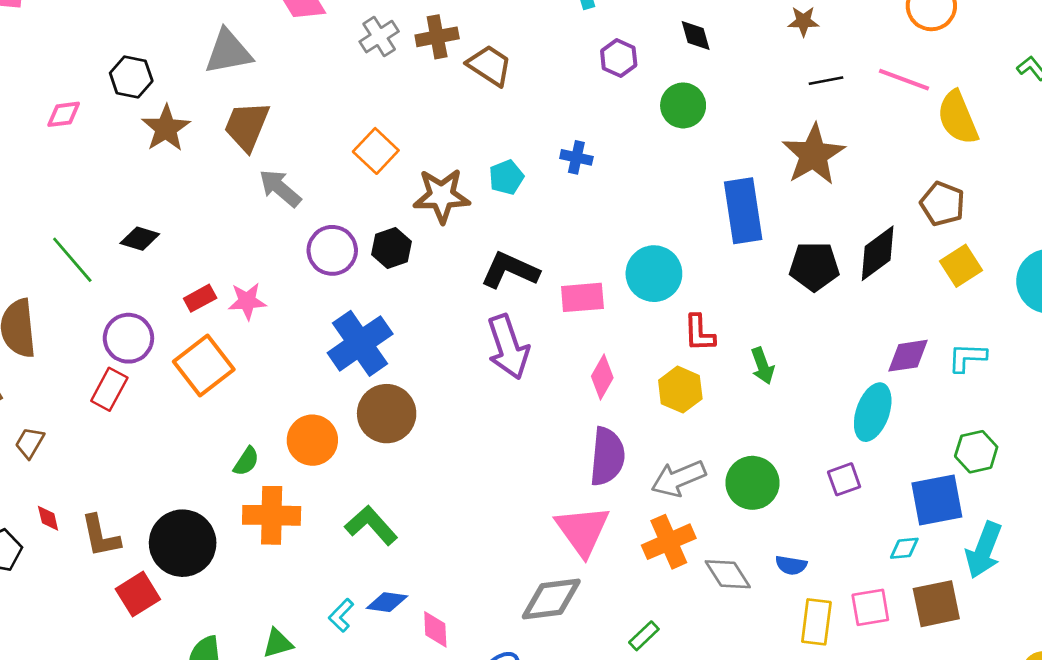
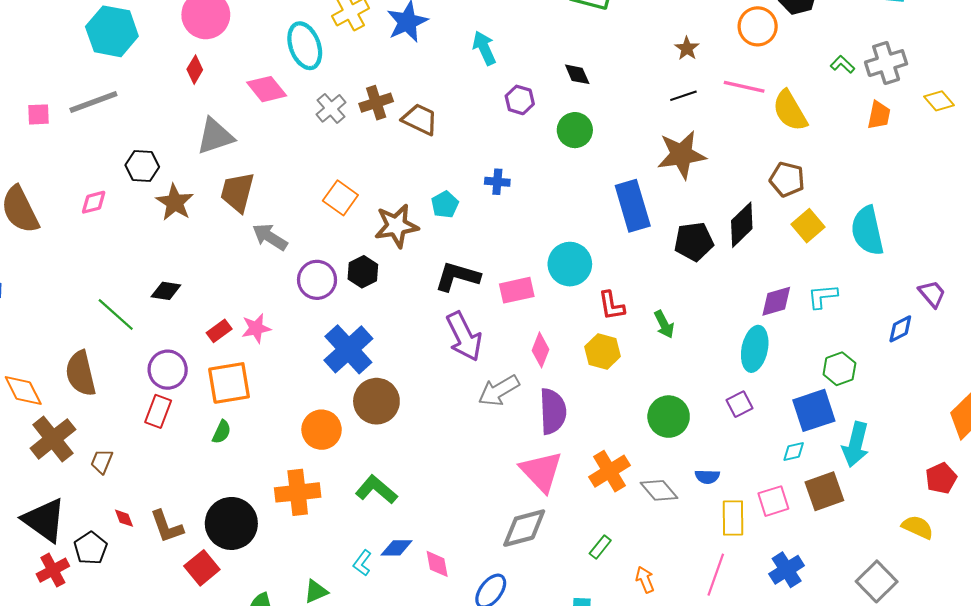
brown star: (803, 21) -> (687, 48), moved, turned -30
brown star: (813, 155) -> (681, 155), turned 30
orange square: (204, 366) -> (229, 383), turned 36
green semicircle: (246, 461) -> (222, 432), moved
gray arrow: (678, 478) -> (499, 391), moved

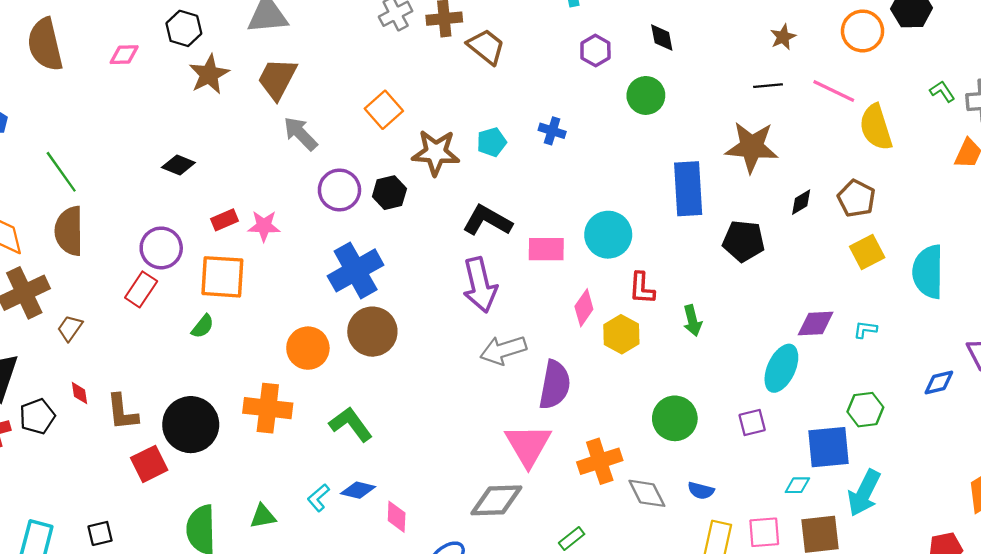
black diamond: (742, 225) -> (801, 202), moved, size x0.6
cyan L-shape: (823, 296) -> (865, 330), size x0.7
green line: (116, 315) -> (61, 172), moved
pink diamond: (540, 350) -> (584, 308), moved

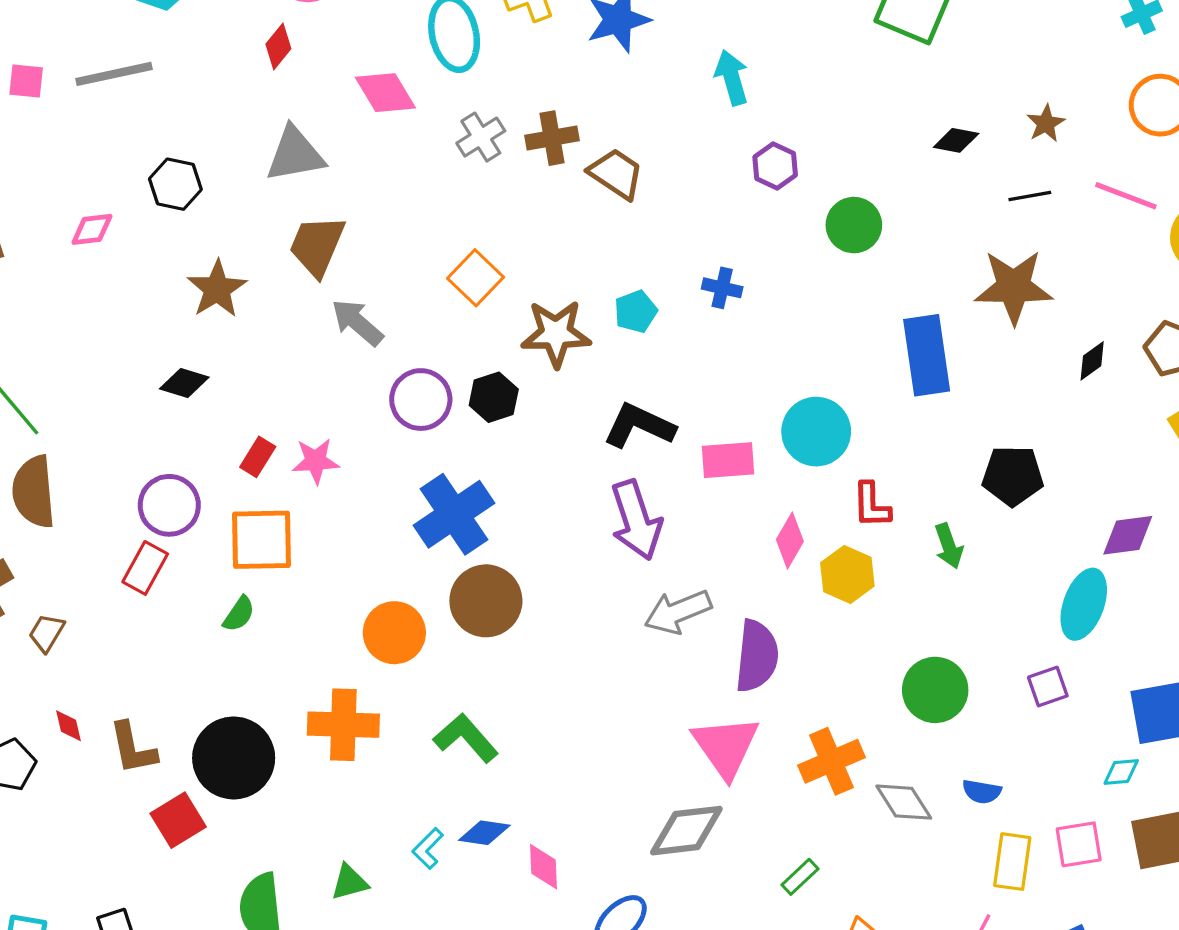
black diamond: (662, 38) -> (956, 140), moved, turned -64
brown star: (209, 74) -> (217, 289), moved
red rectangle: (225, 220) -> (258, 457), turned -30
black pentagon: (744, 241) -> (1013, 476), moved

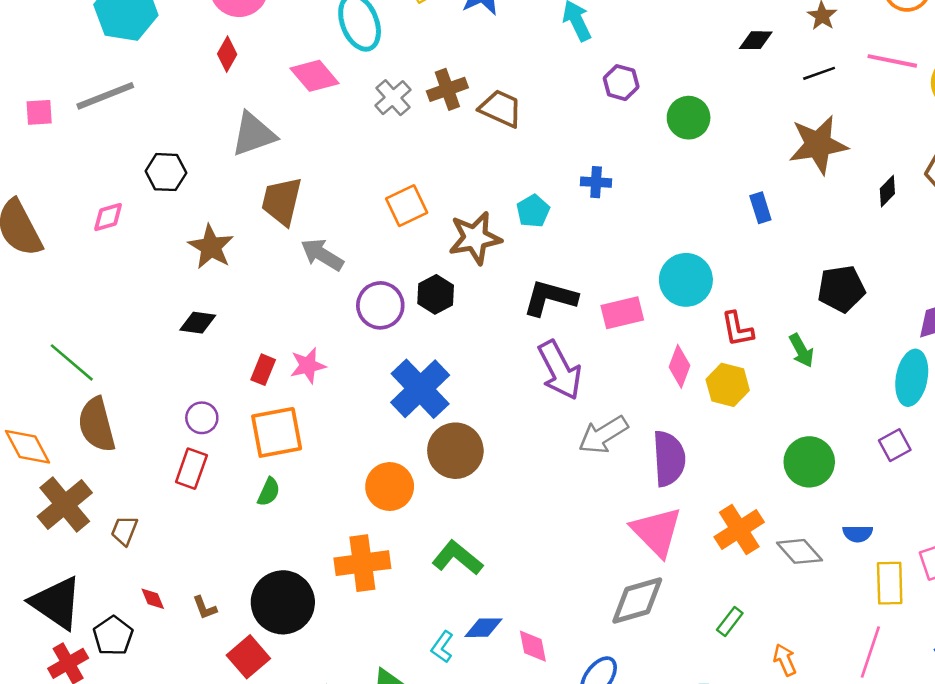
orange square: (476, 278) -> (407, 206), turned 30
blue rectangle: (927, 355) -> (760, 208), size x0.5
purple circle: (169, 505) -> (202, 418), size x0.7
brown L-shape: (133, 748) -> (205, 608), size x0.6

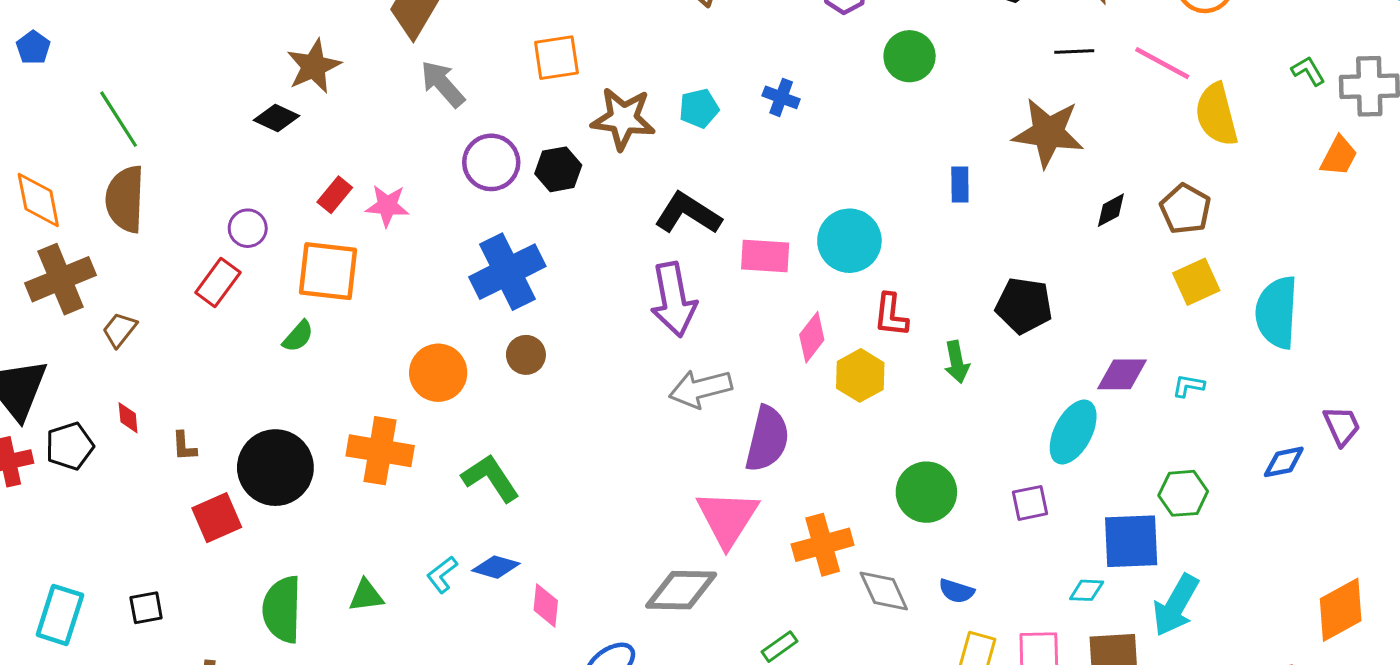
brown star: (211, 247) -> (314, 66), moved
brown circle: (455, 451) -> (526, 355), size x0.6

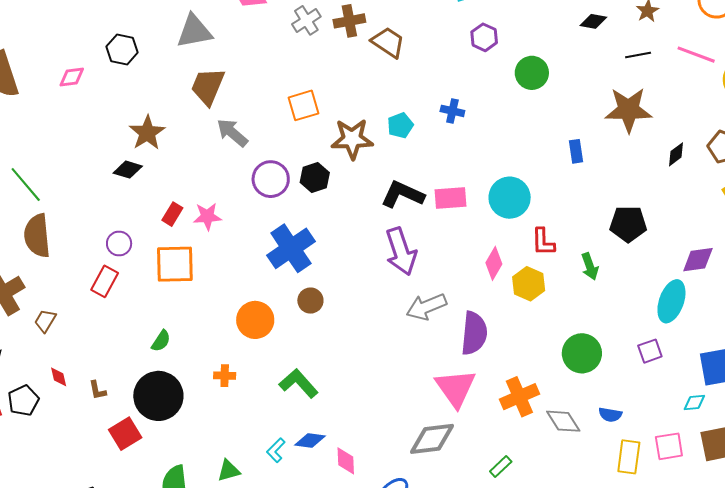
pink rectangle: (765, 256) -> (451, 198), moved
green semicircle: (298, 336) -> (161, 341), moved
orange cross: (380, 451) -> (225, 376), size x0.5

